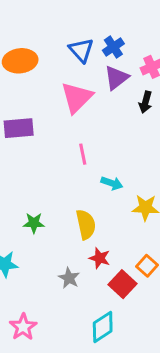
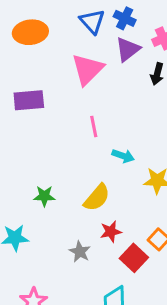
blue cross: (113, 47) -> (125, 18), turned -30
yellow semicircle: (86, 224) -> (97, 198), turned 52
red star: (100, 258) -> (111, 232), turned -30

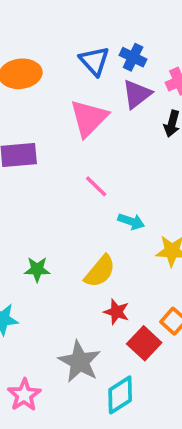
pink line: (94, 127) -> (96, 186), turned -35
red star: (111, 232) -> (116, 312), turned 30
gray star: (80, 252) -> (80, 362), moved, size x1.6

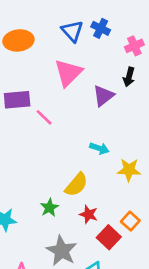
purple triangle: (137, 94) -> (103, 96), moved
pink line: (96, 186) -> (44, 117), moved
green star: (37, 269) -> (49, 208), moved, turned -30

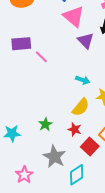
pink triangle: (68, 73) -> (74, 17), moved, turned -35
purple triangle: (103, 96) -> (86, 41), turned -36
yellow semicircle: (76, 185) -> (81, 107), moved

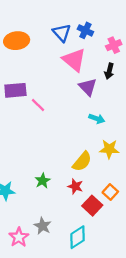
cyan arrow: (83, 80) -> (97, 119), moved
gray star: (54, 157) -> (43, 226), moved, size x0.7

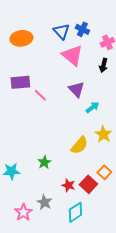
purple triangle: (88, 87) -> (76, 89), moved
cyan arrow: (97, 119) -> (92, 107), turned -56
yellow star: (109, 149) -> (103, 134), turned 30
red star: (75, 186) -> (68, 185), moved

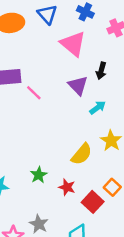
blue triangle: (61, 31) -> (47, 14), moved
black arrow: (103, 65) -> (101, 71), moved
red star: (68, 185) -> (67, 187), moved

